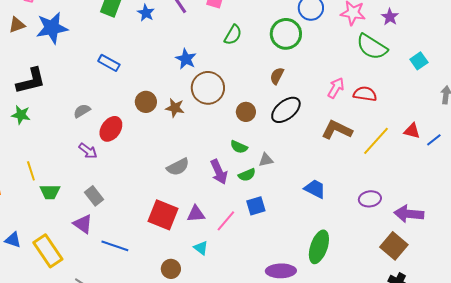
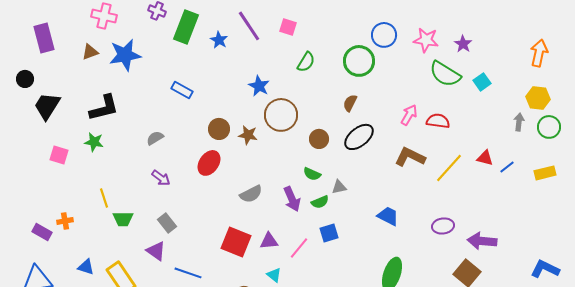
cyan square: (419, 61) -> (482, 82), moved
red ellipse: (111, 129) -> (209, 163), moved

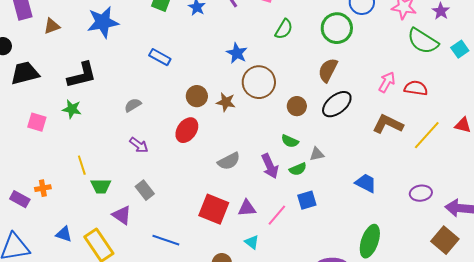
brown triangle: (90, 52) -> (52, 26), moved
brown semicircle: (350, 103) -> (328, 70), size x1.4
black trapezoid: (47, 106) -> (25, 73), turned 44
purple triangle: (156, 251) -> (122, 215), moved

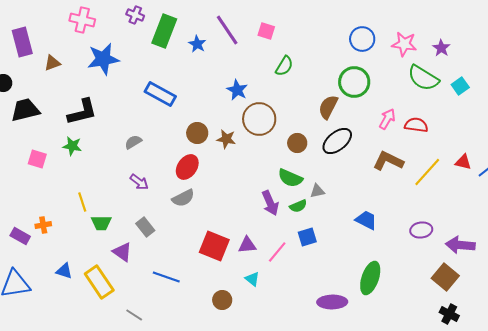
green circle: (337, 28) -> (354, 82), moved
blue rectangle: (160, 57) -> (160, 94), size x1.4
green semicircle: (290, 141) -> (290, 178), size x1.4
gray semicircle: (229, 161) -> (183, 198), moved

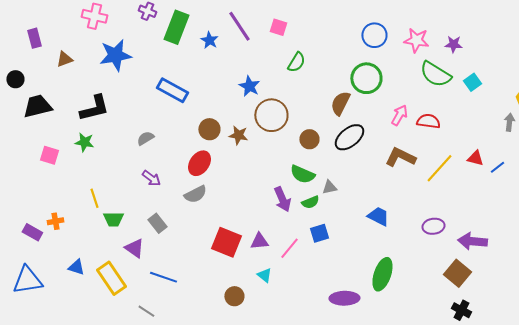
purple rectangle: (22, 42) -> (34, 38), size x0.7
purple star: (441, 48) -> (453, 44), turned -30
blue line: (166, 277) -> (163, 277), moved

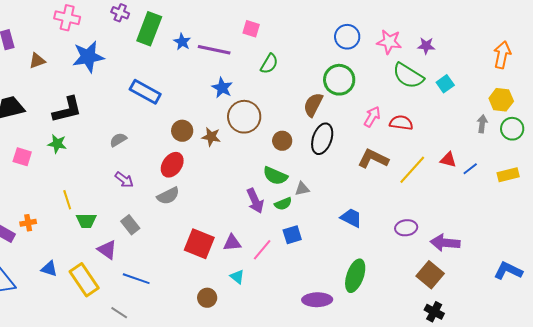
purple line: (239, 26) -> (214, 50), moved, turned -44
black ellipse: (349, 137) -> (322, 139), turned -32

